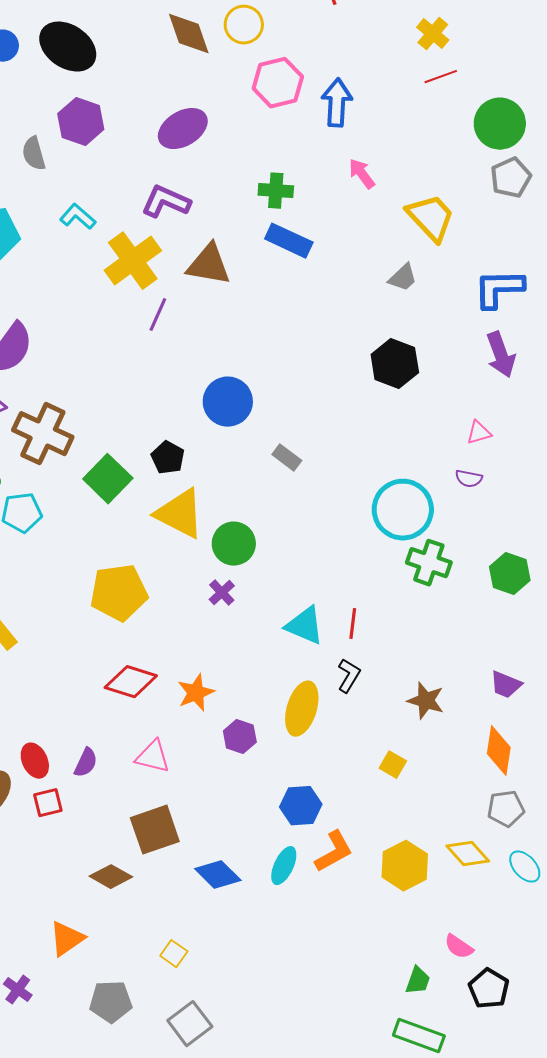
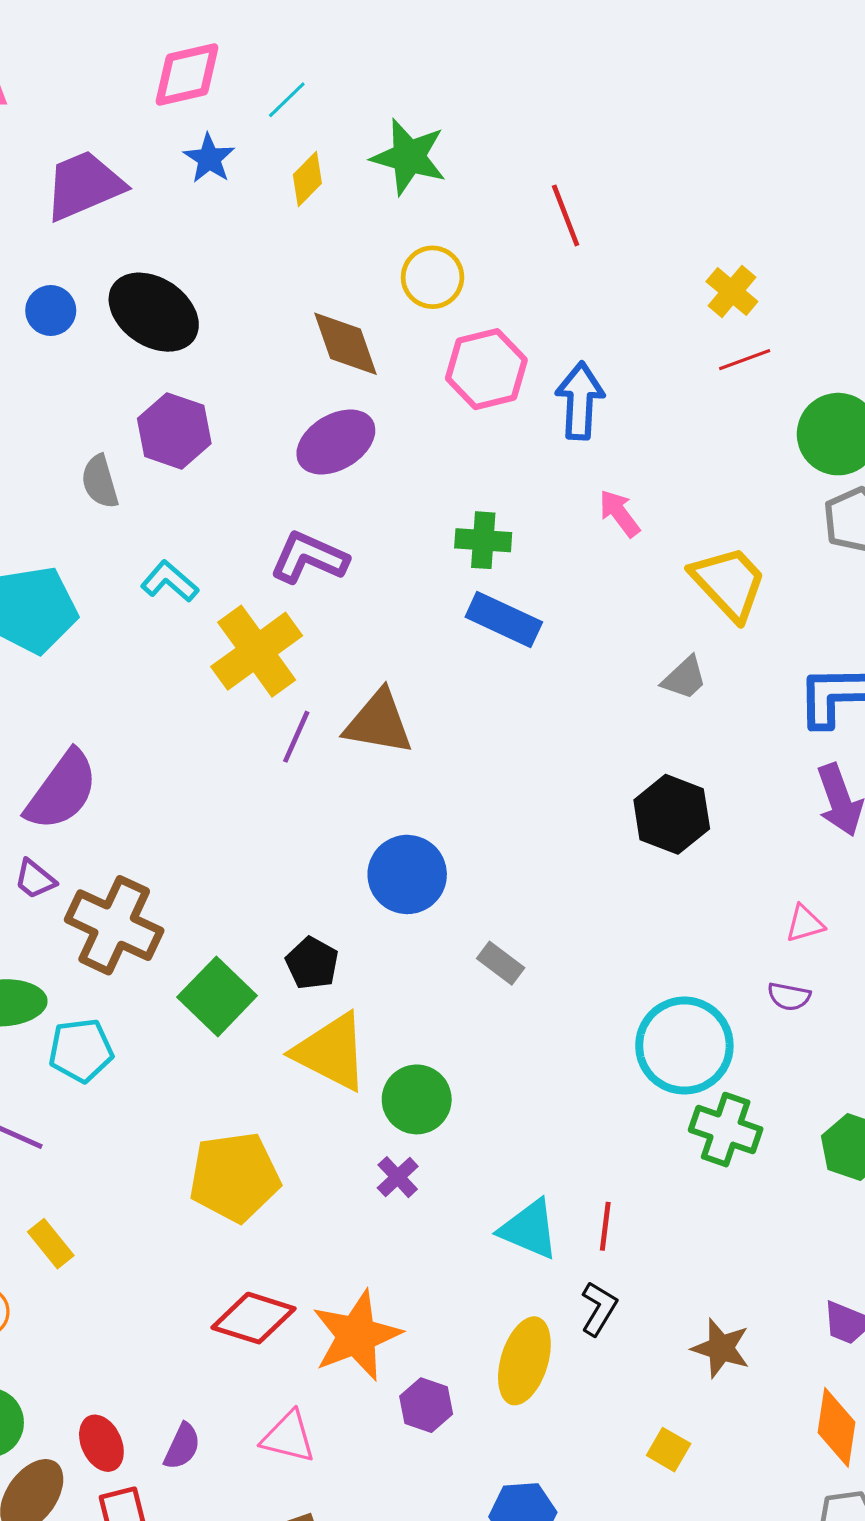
brown diamond: (189, 34) -> (345, 344), moved
brown triangle: (209, 265) -> (379, 722), moved
orange star: (196, 693) -> (356, 1335), size x1.5

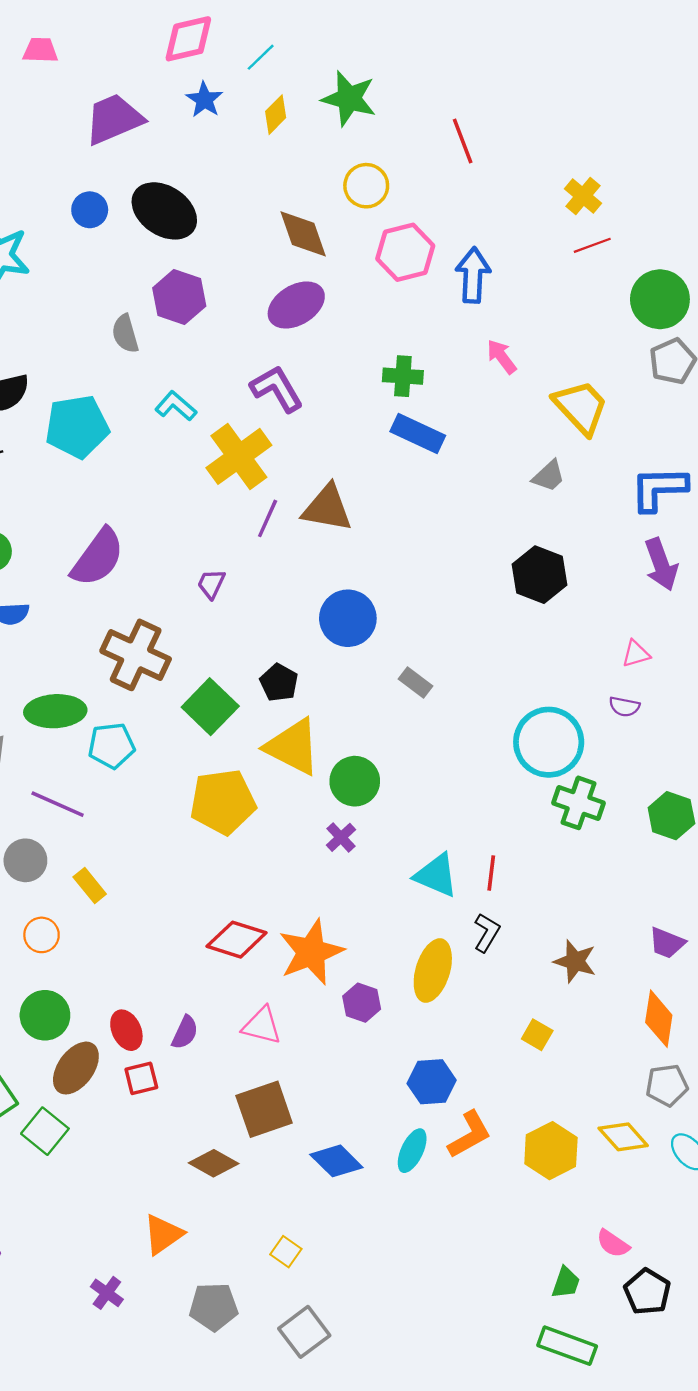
purple L-shape: (309, 558) -> (277, 389), turned 36
purple trapezoid: (35, 879) -> (211, 584), moved, turned 76
yellow pentagon: (234, 1177) -> (223, 802), moved

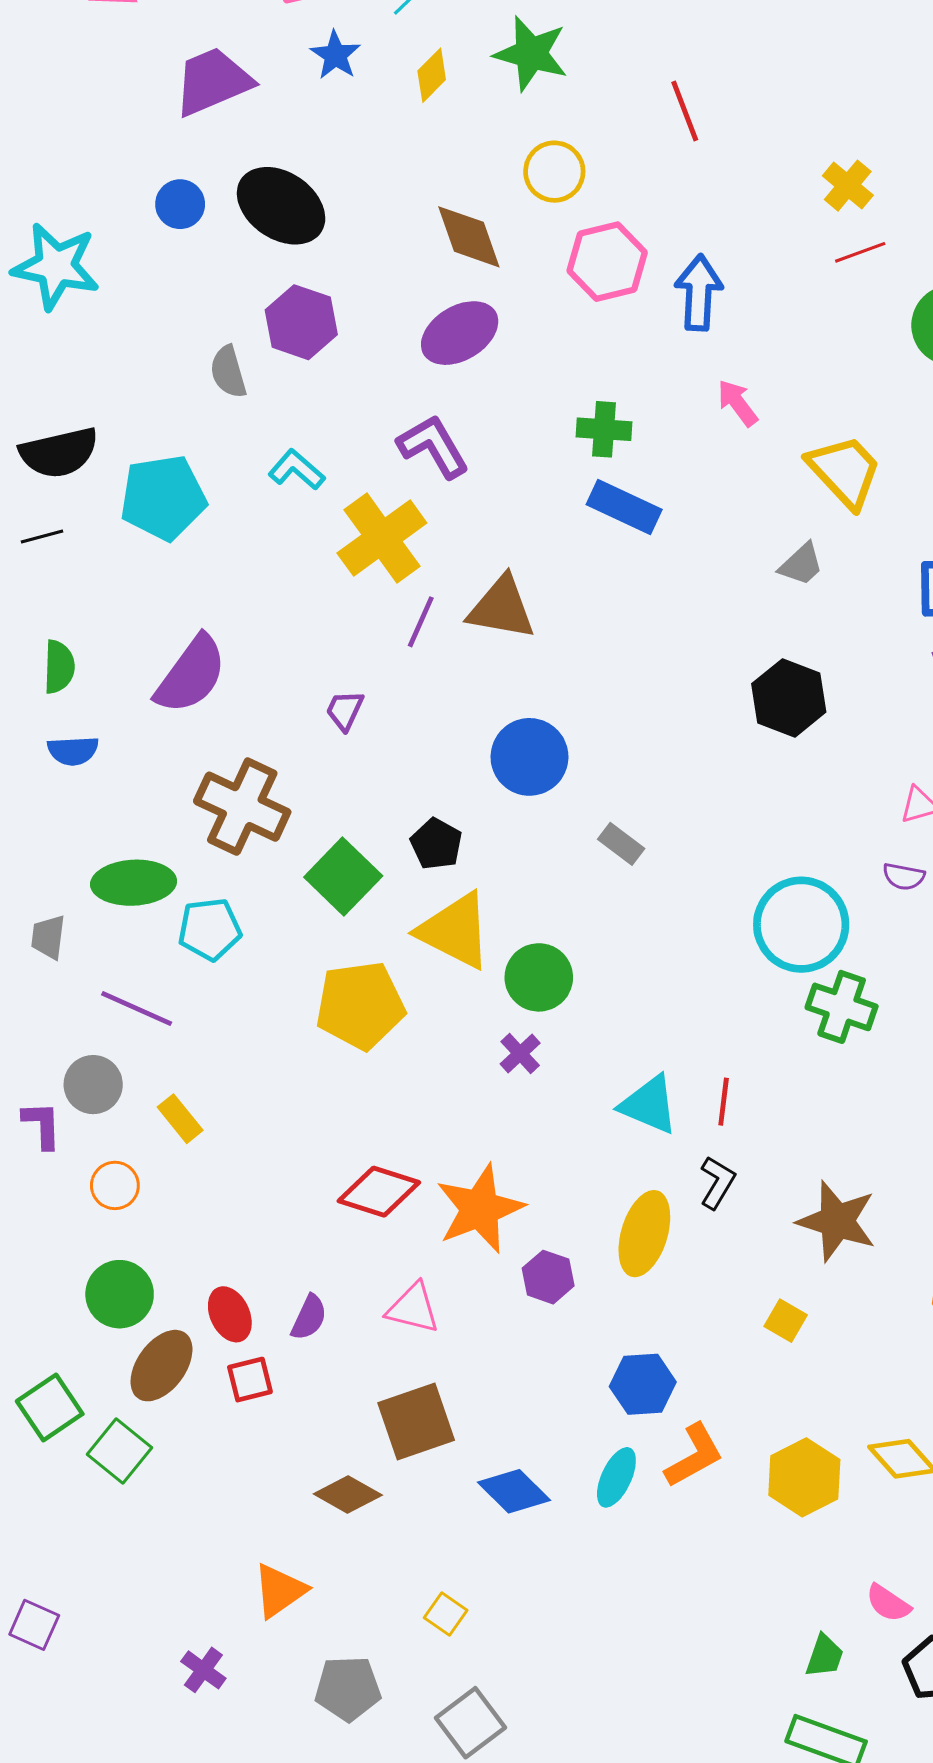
brown star: (575, 961) -> (837, 1221), size x1.4

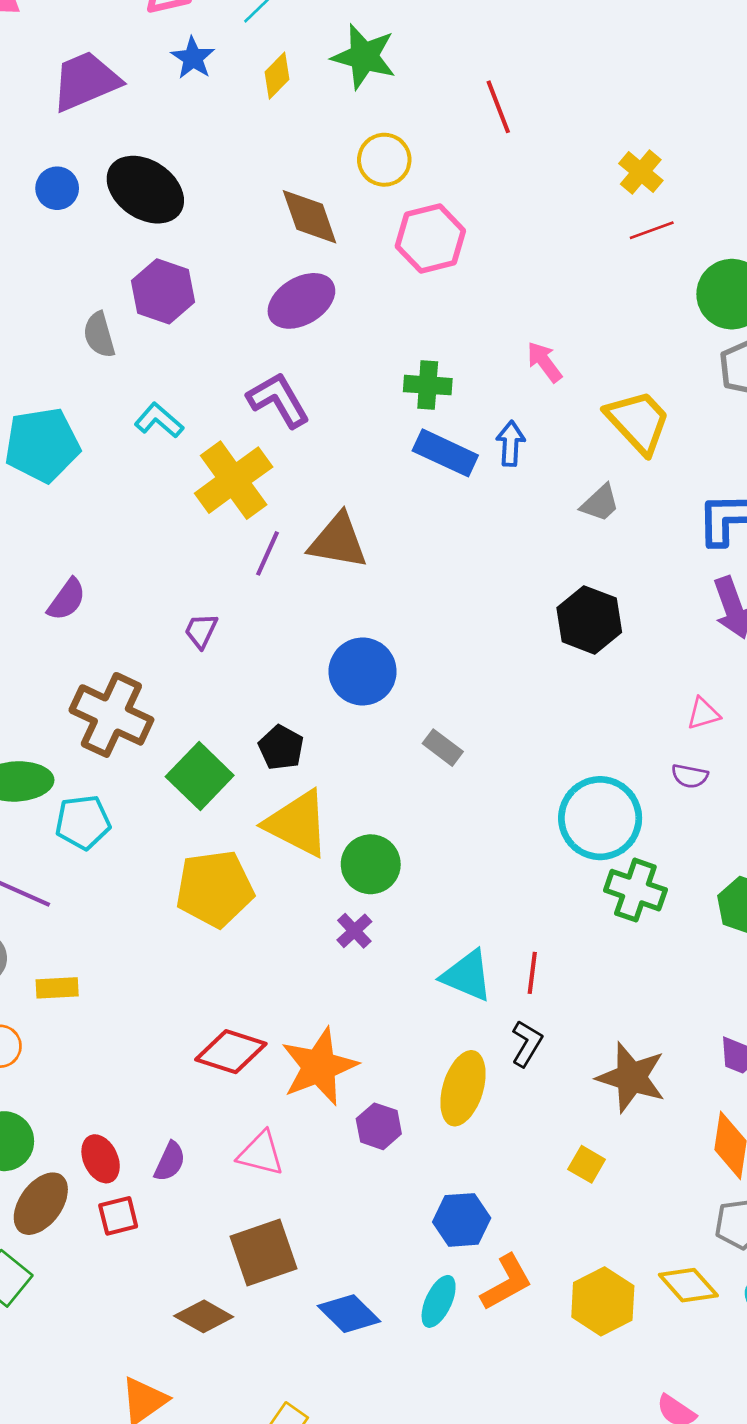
blue arrow: (699, 293) -> (511, 443), moved, size x0.7
purple semicircle: (191, 675) -> (67, 600), size x0.6
yellow rectangle: (180, 1119) -> (57, 988), turned -54

